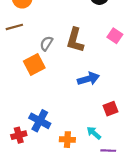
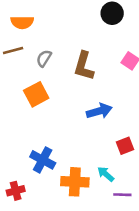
gray semicircle: (46, 43) -> (44, 58), moved
red cross: (19, 135) -> (16, 191), moved
orange cross: (67, 140) -> (75, 182), size x1.5

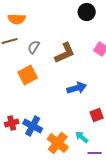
brown L-shape: (84, 66) -> (65, 53), turned -130
orange cross: (75, 182) -> (58, 143), turned 35
red cross: (16, 191) -> (12, 123), moved

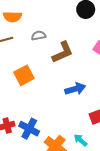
gray semicircle: (34, 47) -> (39, 36), moved, turned 48

